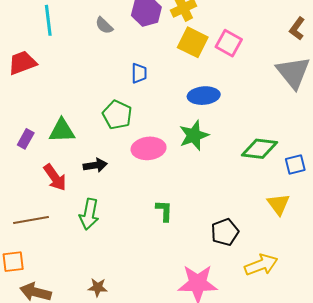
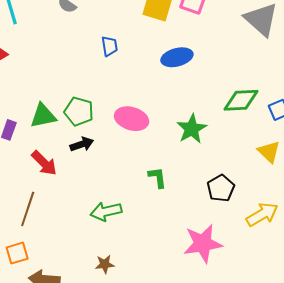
green pentagon: (117, 115) -> (79, 111), moved
green star: (194, 135) -> (192, 129), moved
pink ellipse: (149, 148) -> (132, 119), turned 32
green arrow: (89, 214) -> (106, 211), moved, turned 76
brown line: (31, 220) -> (28, 209), turned -52

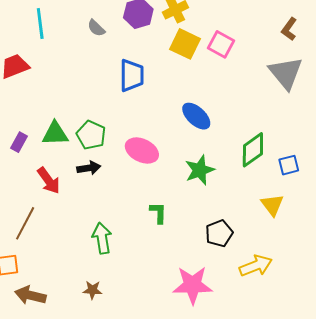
blue trapezoid: (110, 46) -> (132, 75), size x1.6
blue ellipse: (177, 57) -> (196, 116), moved, turned 48
green diamond: (241, 100) -> (253, 150), turned -42
green arrow: (106, 211) -> (102, 238), turned 84

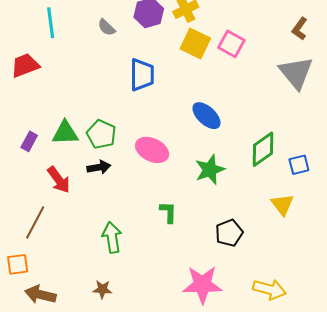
yellow arrow: (256, 266) -> (269, 289), moved, turned 36

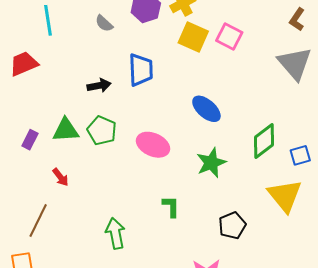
black arrow: (99, 167) -> (99, 86), moved
red arrow: (59, 180) -> (60, 177), size x0.7
yellow triangle: (282, 205) -> (285, 196), size x1.5

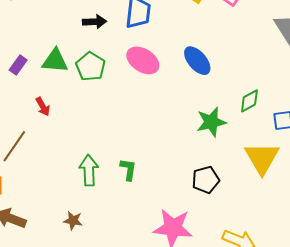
green diamond: (264, 141) -> (249, 101), size x0.7
pink ellipse: (153, 145) -> (143, 60), moved
green star: (211, 163) -> (211, 122), moved
green L-shape: (171, 206) -> (128, 169), moved

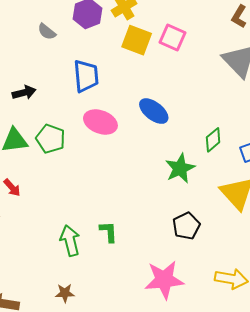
black arrow: (95, 22) -> (24, 93), moved

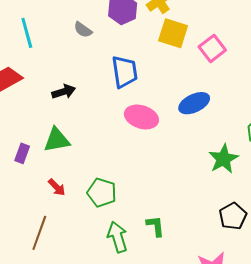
pink square: (172, 37) -> (212, 48), moved, turned 32
blue ellipse: (154, 111) -> (194, 103), turned -60
green pentagon: (51, 139) -> (102, 193), moved

